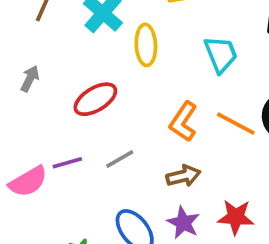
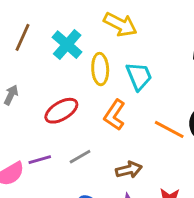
cyan trapezoid: (221, 54) -> (139, 76), moved
orange L-shape: (183, 122) -> (115, 115), moved

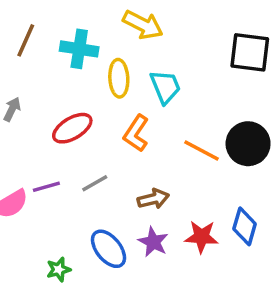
cyan cross: (67, 45) -> (79, 49), turned -32

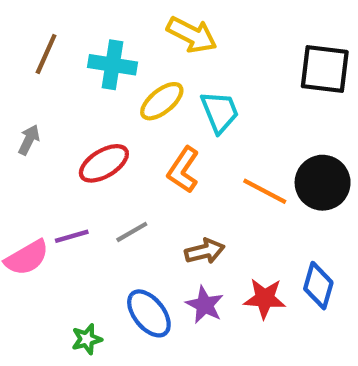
yellow ellipse: (119, 78) -> (162, 101), turned 54

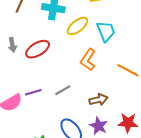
gray arrow: (29, 140) -> (12, 45), turned 144
red ellipse: (104, 163) -> (38, 49), moved

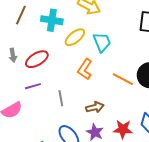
gray line: (63, 90) -> (61, 98), turned -70
purple line: (33, 92) -> (33, 86), moved

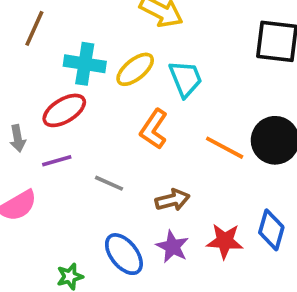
cyan cross: (52, 20) -> (85, 64), moved
gray arrow: (13, 55) -> (18, 138), moved
gray line: (61, 98) -> (109, 183), turned -56

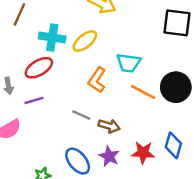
cyan trapezoid: (186, 79) -> (129, 63), moved, turned 120
gray line: (109, 183) -> (81, 115), moved
brown arrow: (172, 200) -> (109, 126), turned 30

